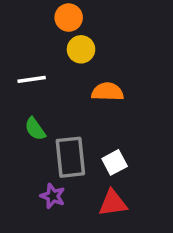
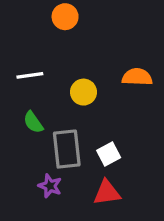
yellow circle: (81, 49) -> (83, 92), moved
orange semicircle: (108, 92) -> (137, 77), moved

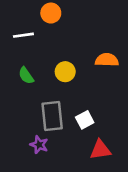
white line: (30, 75) -> (23, 35), moved
green semicircle: (33, 122) -> (26, 76), moved
red triangle: (107, 193) -> (100, 150), moved

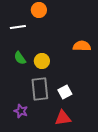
yellow circle: (65, 72) -> (42, 61), moved
purple star: (39, 145) -> (21, 111), moved
red triangle: (100, 150) -> (63, 118), moved

